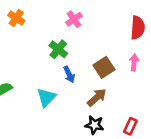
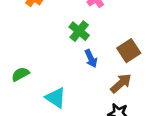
cyan triangle: (46, 97) -> (56, 98), moved, turned -40

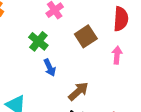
brown square: (129, 51) -> (86, 36), moved

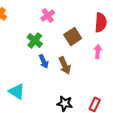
brown arrow: (78, 91) -> (65, 65), moved, turned 108

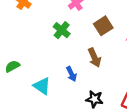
blue arrow: (44, 61) -> (72, 74), moved

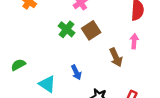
brown square: (103, 26) -> (91, 30), moved
brown arrow: (94, 58) -> (116, 57), moved

